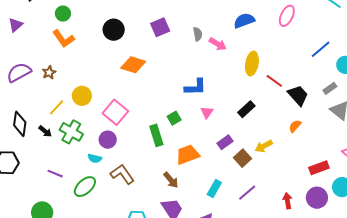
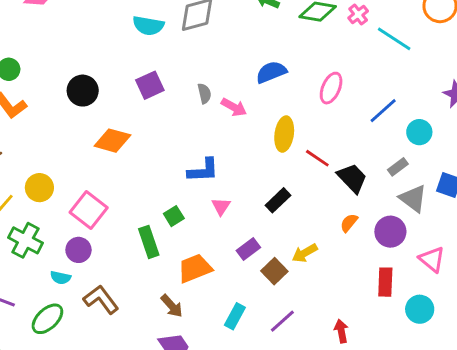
pink ellipse: (287, 16) -> (331, 88), moved
red rectangle: (319, 168) -> (385, 282), turned -66
purple circle: (317, 198) -> (390, 232), moved

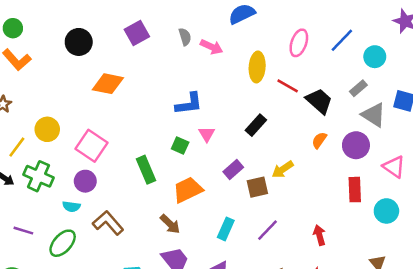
pink ellipse: (331, 88) -> (299, 43), moved
green square: (174, 216) -> (180, 146), moved, turned -30
brown square: (274, 271) -> (257, 187), turned 35

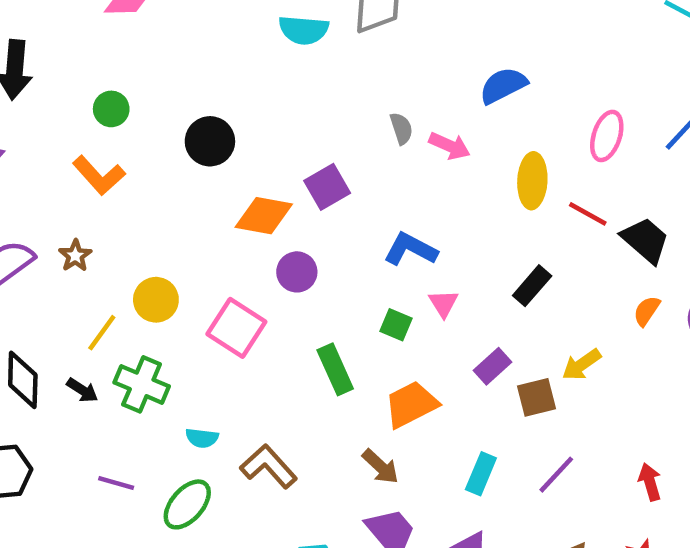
green circle: (13, 28) -> (111, 109), moved
purple square: (137, 33) -> (327, 187), moved
blue L-shape: (189, 104) -> (410, 249), turned -144
purple circle: (85, 181) -> (297, 272), moved

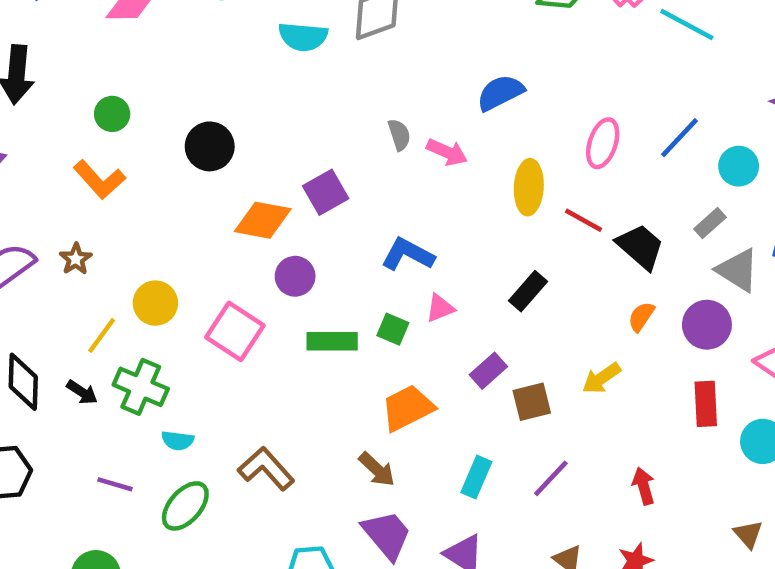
pink triangle: (443, 303) -> (440, 308), turned 40
yellow arrow: (582, 365) -> (601, 378), moved
green rectangle: (335, 369) -> (332, 341), moved, turned -66
cyan semicircle: (202, 438) -> (178, 441), moved

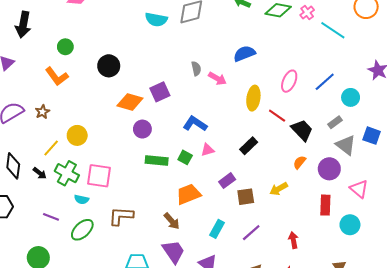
pink square: (235, 331) -> (99, 176), moved, turned -30
brown L-shape: (266, 469) -> (121, 216), turned -50

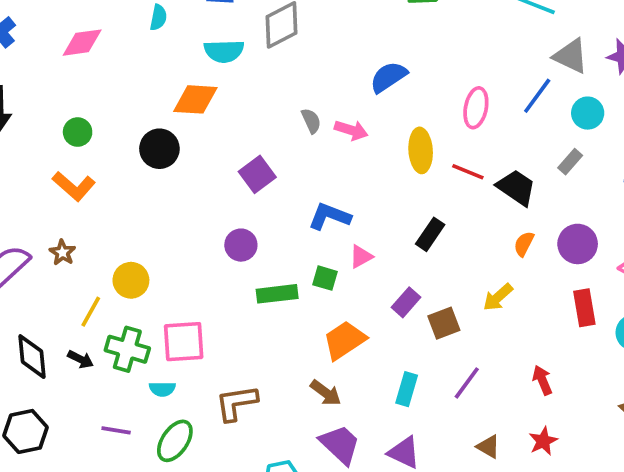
orange diamond: (130, 102) -> (195, 99), moved
gray triangle: (346, 145) -> (571, 56), moved

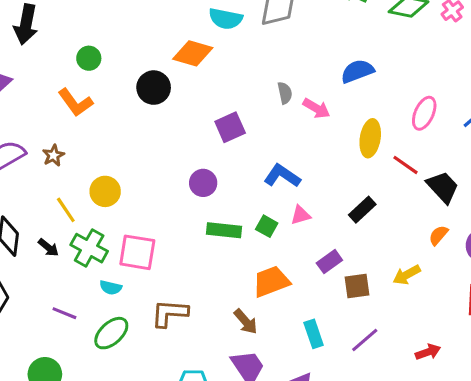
yellow line: (91, 312) -> (66, 210), turned -76
red arrow: (542, 380) -> (428, 352), turned 80
cyan rectangle: (407, 389) -> (314, 334), turned -48

